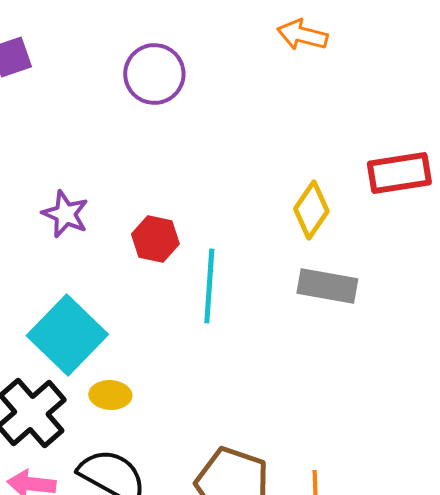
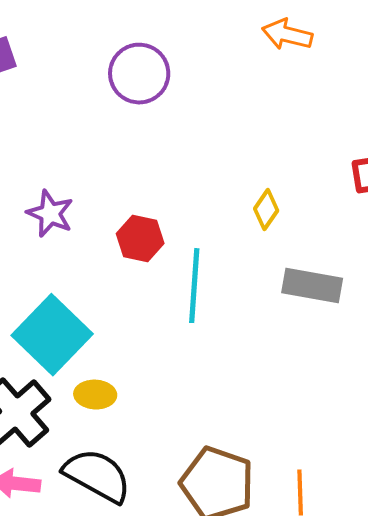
yellow diamond: (311, 210) -> (266, 210), moved, size x0.7

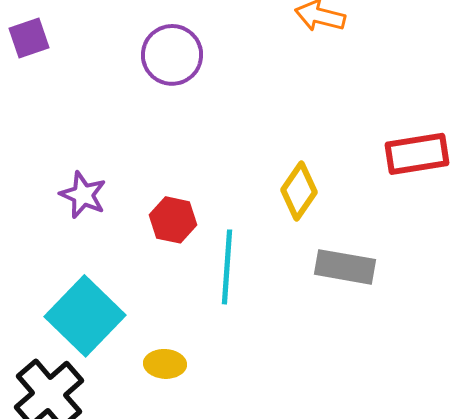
yellow diamond: (266, 210) -> (299, 191), size x1.4
yellow ellipse: (95, 395) -> (165, 364), moved

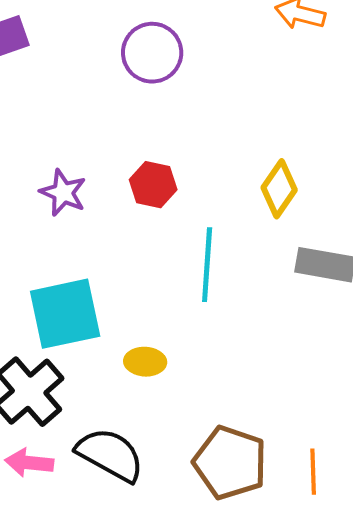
red hexagon: (173, 220) -> (153, 185), moved
cyan square: (85, 316) -> (65, 314), turned 34

